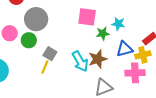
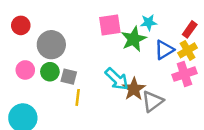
green star: (103, 33) -> (134, 39), size x1.5
gray square: (50, 54) -> (69, 77), moved
brown star: (98, 59) -> (134, 89), moved

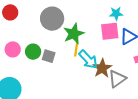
pink square: (110, 25) -> (110, 31), moved
green star: (134, 39) -> (74, 34), moved
gray circle: (51, 45) -> (52, 19), moved
yellow line: (78, 97) -> (76, 50), moved

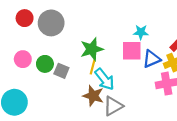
gray circle: (52, 19) -> (51, 23), moved
brown star: (102, 68) -> (93, 96), moved, turned -30
gray triangle: (117, 79) -> (113, 106), moved

